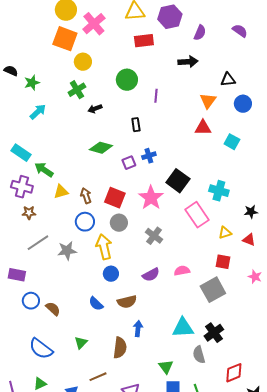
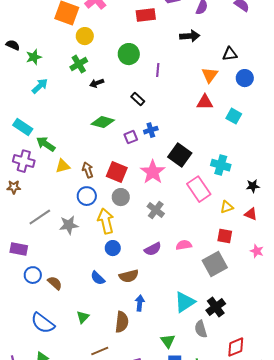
black rectangle: (136, 125) -> (138, 99), turned -40
brown star: (29, 213) -> (14, 187), moved
cyan triangle: (183, 328) -> (185, 302), turned -30

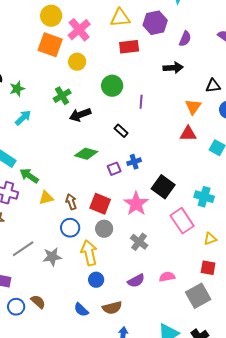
yellow circle: (85, 36) -> (77, 62), moved
black arrow: (97, 83) -> (80, 115), size x1.5
brown semicircle: (55, 283) -> (38, 302), moved

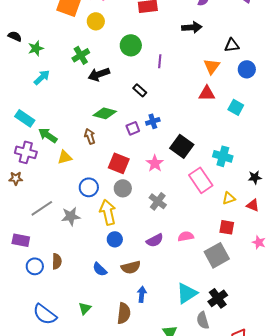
brown arrow: (71, 202) -> (90, 136), moved
pink star: (136, 204) -> (155, 163), size x0.7
brown semicircle: (38, 302) -> (57, 261), turned 49

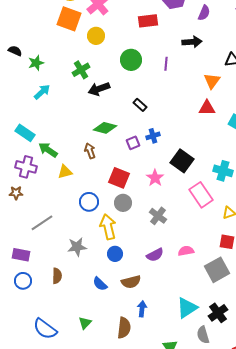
purple line: (160, 61) -> (166, 64), moved
gray star: (71, 216) -> (77, 247), moved
blue circle: (35, 266) -> (23, 281), moved

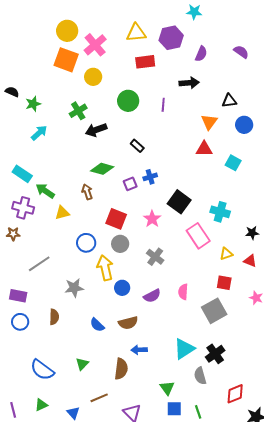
pink semicircle: (186, 251) -> (183, 292), turned -77
blue circle: (115, 254) -> (122, 288), moved
blue arrow: (142, 309) -> (139, 350), turned -98

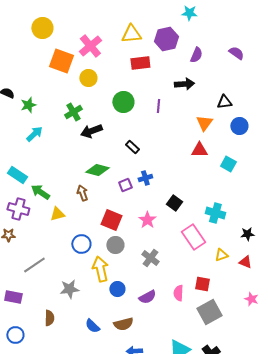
yellow circle: (67, 31) -> (42, 28), moved
black square: (179, 202) -> (174, 203), size x0.7
red square: (224, 283) -> (202, 284), moved
blue circle: (20, 322) -> (15, 335), moved

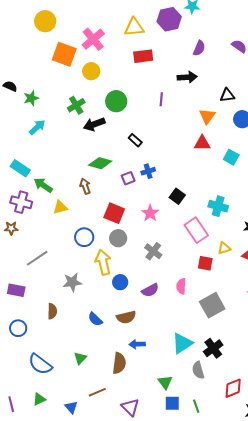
purple hexagon: (166, 39) -> (169, 19), moved
green circle: (123, 102) -> (116, 101), moved
red square: (202, 284) -> (205, 263), moved

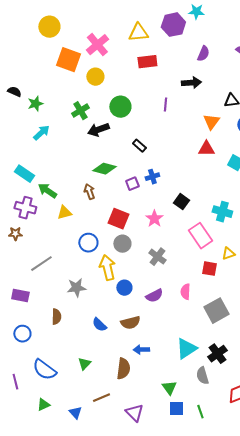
purple line: (11, 404) -> (15, 382), moved

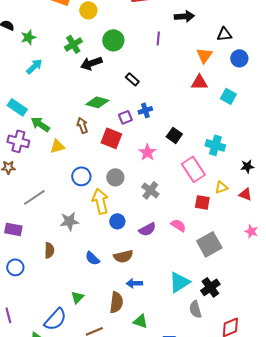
red square: (118, 219) -> (111, 138), moved
pink semicircle: (185, 292) -> (178, 225), turned 119
blue semicircle: (44, 370) -> (55, 319), moved, turned -85
green triangle: (169, 388) -> (140, 321), moved, turned -35

